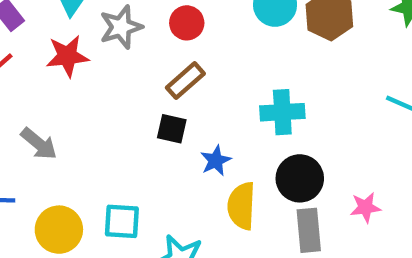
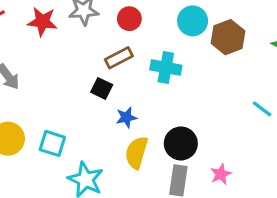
cyan cross: (282, 112) -> (166, 68), moved
pink star: (365, 207) -> (221, 174), turned -30

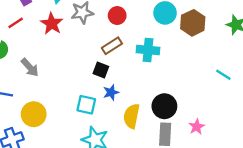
red star: (42, 22) -> (52, 24), turned 30
blue star: (126, 117) -> (111, 92), moved
cyan square: (52, 143) -> (86, 105), moved

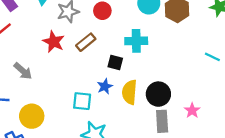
red star: (52, 24) -> (54, 42), moved
brown rectangle: (112, 46) -> (86, 42), moved
black square: (101, 70) -> (115, 62), moved
yellow semicircle: (132, 116) -> (129, 92), moved

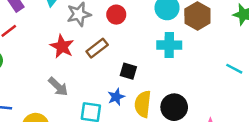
cyan cross: (136, 41) -> (169, 45), moved
gray arrow: (23, 71) -> (58, 87), moved

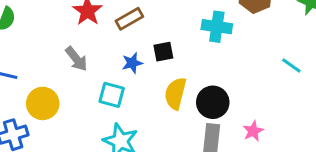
black square: (128, 71) -> (163, 52), turned -35
blue star: (116, 97) -> (132, 63), moved

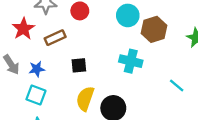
cyan cross: (217, 27) -> (131, 61), moved
blue star: (132, 63) -> (37, 69), moved

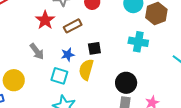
blue star: (37, 69) -> (68, 55), moved
yellow semicircle: (85, 99) -> (86, 70), moved

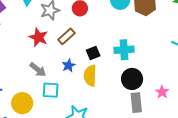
cyan cross: (138, 42) -> (124, 50), moved
cyan square: (59, 76) -> (51, 90), moved

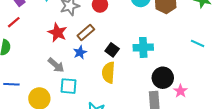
black square: (93, 53) -> (112, 50), turned -32
blue star: (69, 65) -> (80, 52), moved
black circle: (132, 79) -> (163, 78), moved

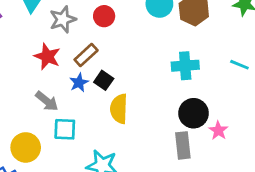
cyan cross: (143, 47) -> (185, 66), moved
black square: (112, 50) -> (104, 80), moved

